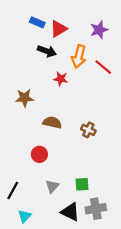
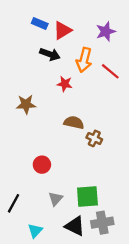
brown semicircle: (52, 122) -> (74, 123), moved
green square: (82, 184) -> (87, 196), size x1.5
cyan triangle: (24, 216) -> (35, 231), moved

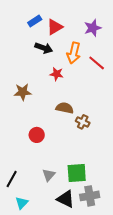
blue rectangle: (40, 23) -> (35, 21), turned -56
red circle: (42, 165) -> (37, 135), moved
cyan triangle: (35, 231) -> (22, 203), moved

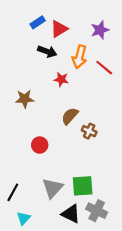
brown semicircle: (65, 108) -> (70, 116), turned -60
gray triangle: (49, 175) -> (53, 188), size x1.5
gray cross: (90, 196) -> (97, 211), turned 36

